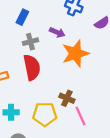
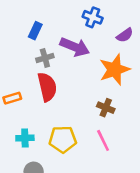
purple arrow: (57, 32) -> (75, 47), size x1.6
orange star: (75, 53) -> (115, 70), moved
brown cross: (67, 98) -> (106, 108), moved

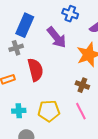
blue rectangle: (35, 31) -> (25, 25), size x1.6
purple arrow: (75, 47) -> (57, 37), turned 30
gray cross: (45, 58) -> (16, 48), moved

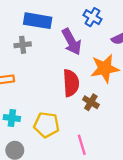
blue rectangle: (25, 25) -> (38, 21), turned 65
red semicircle: (35, 70) -> (71, 83), moved
pink line: (81, 111) -> (82, 145), moved

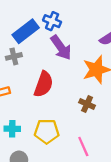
blue cross: (92, 17) -> (52, 21), moved
blue rectangle: (38, 21) -> (26, 31), turned -40
red semicircle: (71, 83) -> (44, 84), moved, turned 30

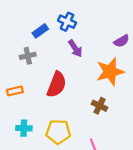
blue rectangle: (26, 31) -> (40, 31), size x0.6
purple arrow: (61, 48) -> (75, 48), size x0.7

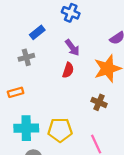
blue cross: (67, 22) -> (71, 13), moved
red semicircle: (57, 85) -> (68, 70), moved, size x0.6
cyan cross: (24, 128) -> (26, 128), size x1.5

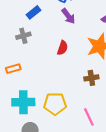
purple arrow: (72, 48) -> (68, 16), moved
brown cross: (99, 102) -> (91, 78), turned -32

